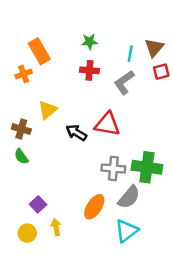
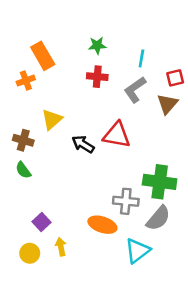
brown triangle: (154, 48) -> (167, 104), moved
gray cross: (113, 168) -> (126, 201), moved
gray semicircle: (129, 197) -> (158, 218), moved
orange ellipse: (94, 207) -> (102, 225), turned 75

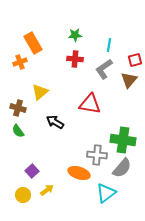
black arrow: (83, 144) -> (55, 122), moved
yellow arrow: (61, 247) -> (47, 190), turned 64

